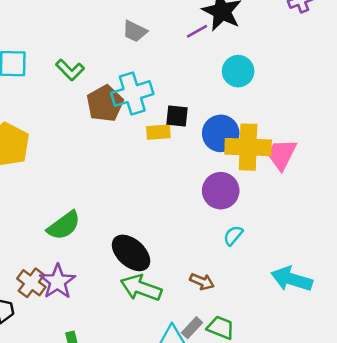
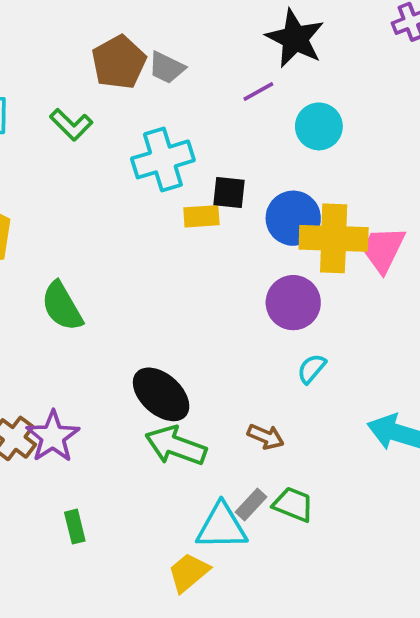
purple line: (197, 31) -> (258, 92), moved
brown pentagon: (105, 103) -> (119, 62), moved
green semicircle: (64, 226) -> (62, 306), moved, turned 96

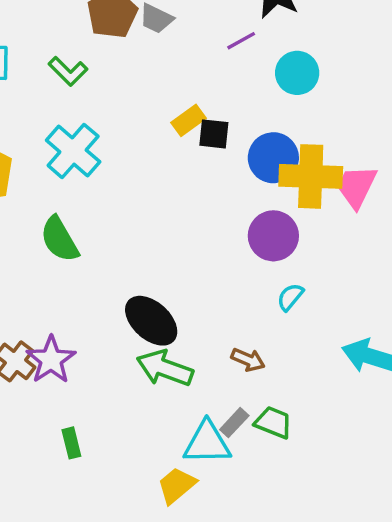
cyan cross: (163, 159) -> (73, 151), moved, turned -32
yellow rectangle: (201, 216) -> (188, 120), moved, turned -32

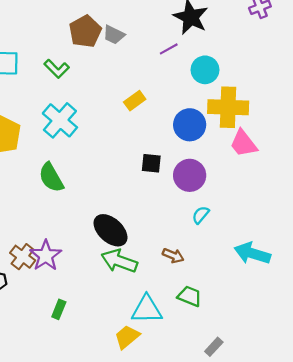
black square: (214, 134) -> (151, 163), moved
yellow cross: (311, 176) -> (228, 107), moved
pink trapezoid: (357, 187) -> (243, 143), turned -64
gray rectangle: (234, 423) -> (214, 347), moved
green rectangle: (71, 443) -> (59, 309), turned 36

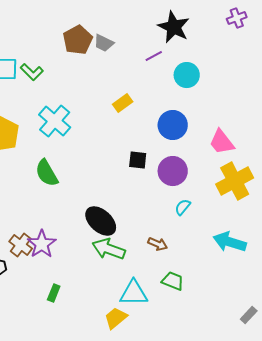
green L-shape: (57, 69) -> (32, 72), moved
yellow cross: (228, 107) -> (235, 181), moved, turned -30
gray rectangle: (214, 347) -> (249, 315), moved

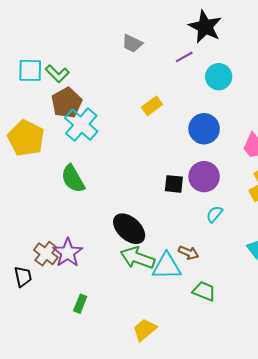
brown pentagon: (78, 40) -> (67, 103), moved
black square: (138, 160) -> (174, 184), moved
cyan triangle: (134, 293) -> (167, 266), moved

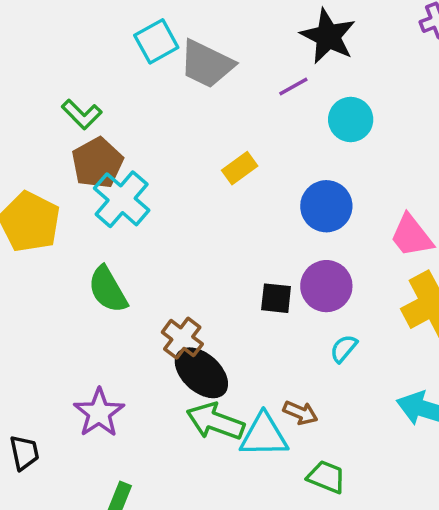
gray trapezoid: (132, 43) -> (207, 64), size x1.6
cyan square: (30, 70) -> (156, 41), moved, turned -30
brown cross: (46, 254) -> (182, 338), moved

